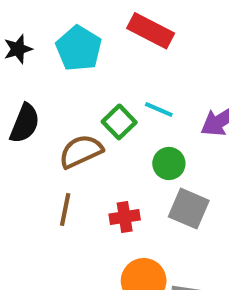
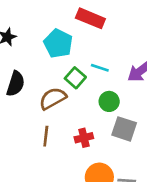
cyan pentagon: (79, 48) -> (58, 44), moved

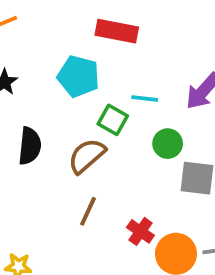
brown line: (46, 136) -> (88, 211), turned 30
red cross: (84, 138) -> (140, 231), moved, turned -30

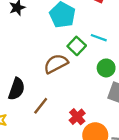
black semicircle: (30, 146) -> (17, 89), moved
brown line: (88, 211) -> (41, 106), moved

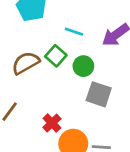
green square: (77, 46) -> (56, 56), moved

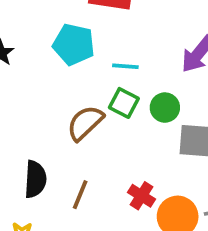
cyan line: (74, 32) -> (125, 66), moved

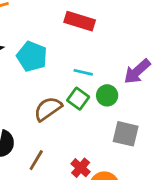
cyan pentagon: (74, 44) -> (32, 57), moved
green circle: (165, 108) -> (107, 95), moved

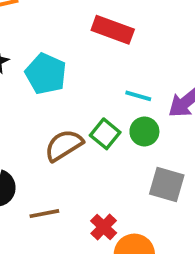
cyan line: (83, 72) -> (138, 96), moved
brown line: (36, 160) -> (44, 214), turned 45

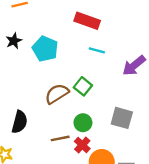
cyan line: (138, 96) -> (97, 50), moved
green circle: (144, 132) -> (83, 123), moved
brown line: (44, 214) -> (60, 138), moved

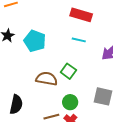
red rectangle: (87, 21) -> (81, 15), moved
brown semicircle: (57, 94) -> (47, 79), turned 45

